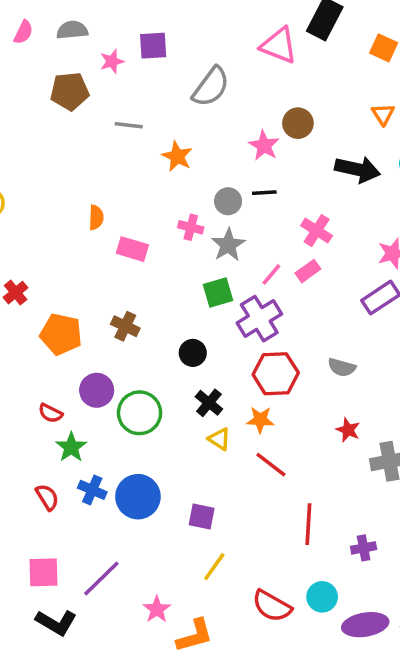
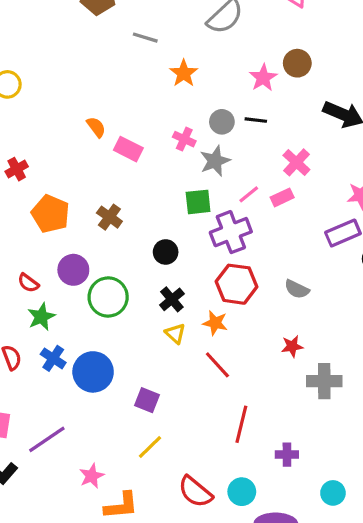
orange semicircle: (96, 217) -> (96, 127), moved, turned -50
red star: (348, 430) -> (292, 346), turned 30

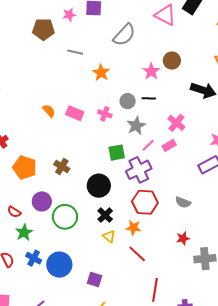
pink rectangle: (128, 149) -> (75, 113), moved
gray star: (215, 161) -> (136, 126), moved
black circle: (166, 252) -> (99, 186), size x1.5

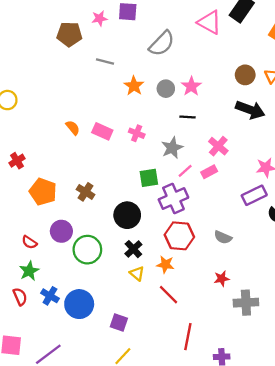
brown circle: (172, 61) -> (245, 75), moved
gray circle: (128, 101) -> (166, 89), moved
green star: (24, 233) -> (29, 271), moved

